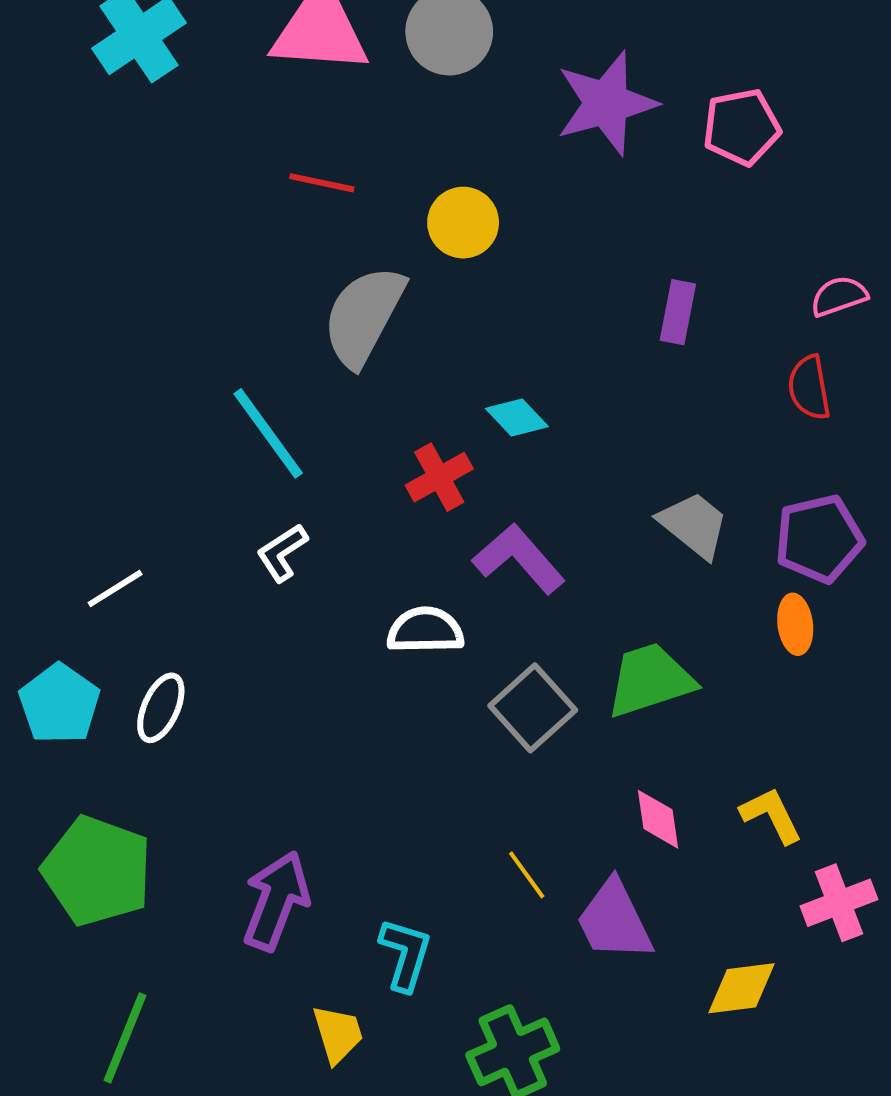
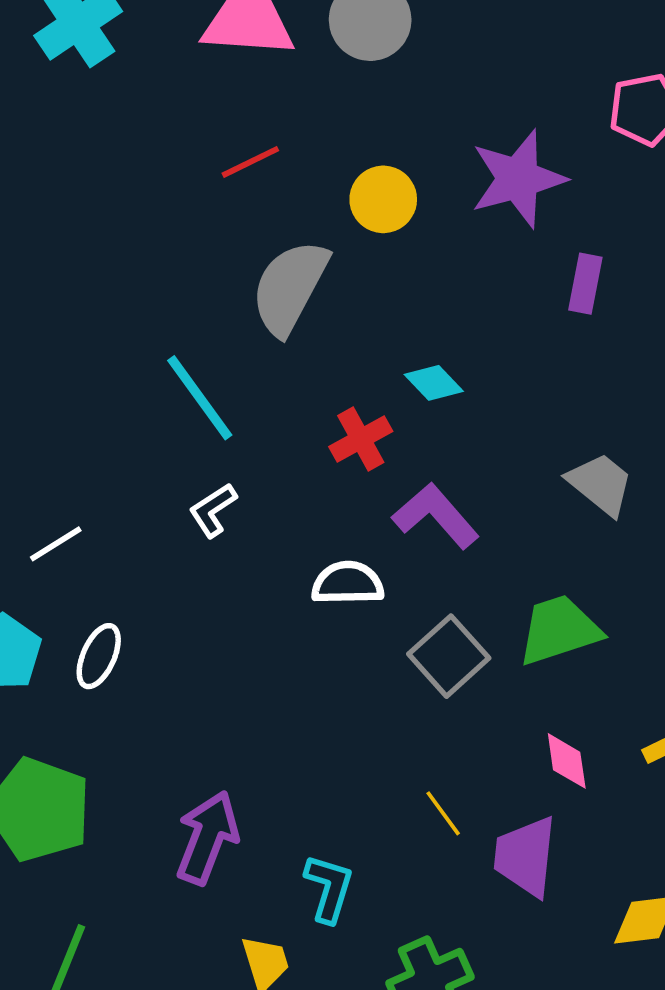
purple star: (606, 103) -> (518, 179), moved
red line: (322, 183) -> (250, 162), turned -38
purple trapezoid: (614, 921) -> (525, 856), turned 32

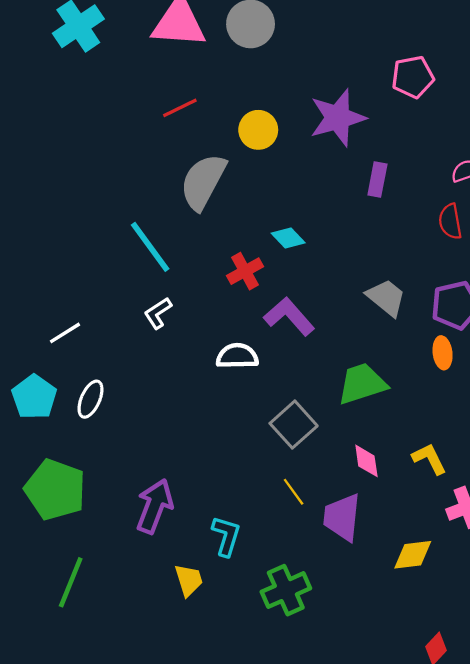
gray square: (449, 656) -> (294, 425), moved

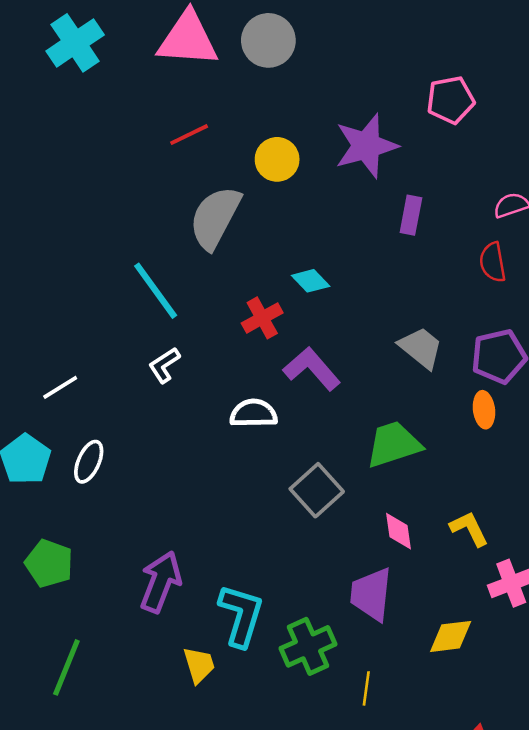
green pentagon: (55, 490) -> (49, 563), size x0.7
yellow line: (294, 492) -> (366, 688), moved, turned 44
cyan L-shape: (226, 536) -> (241, 615), size x1.4
green cross: (286, 590) -> (308, 646), moved

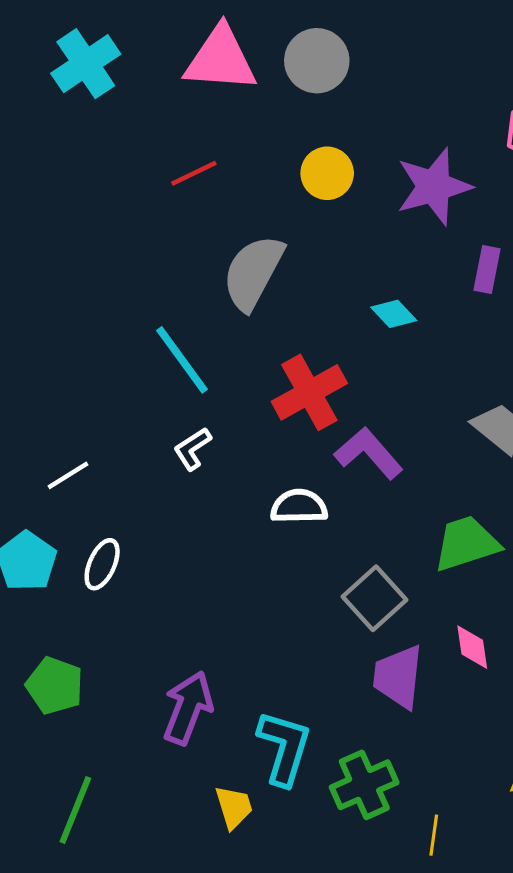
red line: (189, 135) -> (194, 173), moved
yellow circle: (277, 159) -> (327, 173), moved
cyan diamond: (311, 281) -> (394, 314), moved
red cross: (262, 318) -> (309, 392), size x1.5
purple trapezoid: (371, 594) -> (398, 677), moved

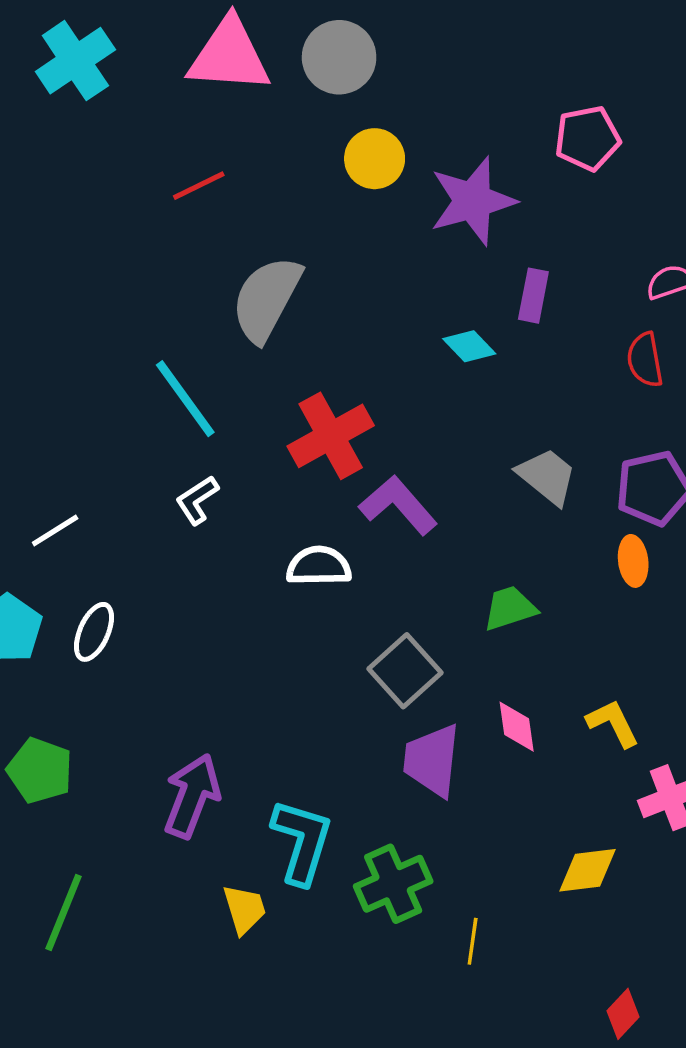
yellow circle: (327, 173) -> (375, 159), moved
cyan diamond: (394, 314) -> (469, 346), moved
green trapezoid: (466, 543) -> (510, 608), size x0.7

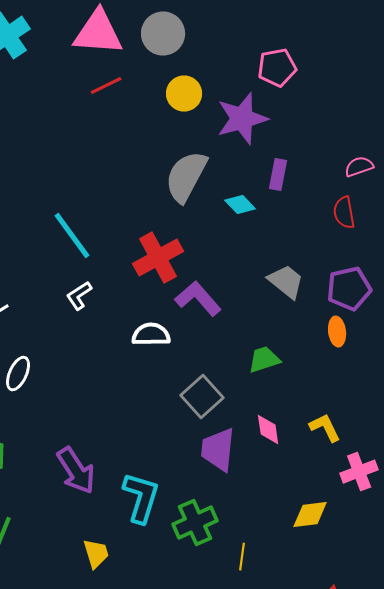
pink pentagon: (588, 138) -> (277, 68), moved
red line: (199, 186) -> (106, 86), moved
gray semicircle: (266, 299) -> (186, 177), moved
purple arrow: (192, 796) -> (76, 471), turned 126
yellow trapezoid: (244, 909) -> (96, 554), moved

